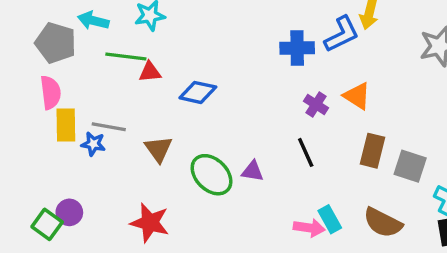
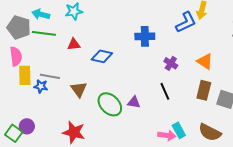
blue cross: (297, 48) -> (145, 36), moved
green line: (126, 57) -> (44, 33), moved
orange triangle: (357, 96) -> (205, 61), moved

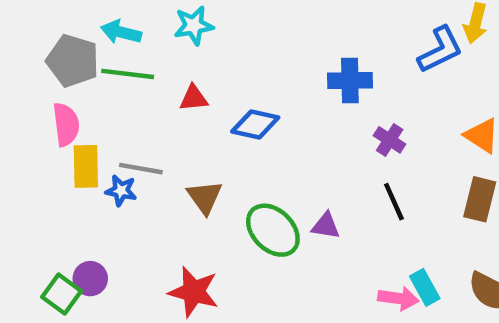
purple cross: (171, 63) -> (390, 140), moved

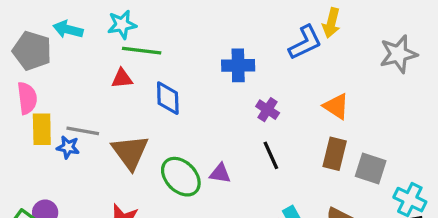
green line: (128, 74) -> (142, 51), moved
blue diamond: (255, 125) -> (168, 98), turned 76
brown triangle: (205, 197) -> (130, 152), size x1.4

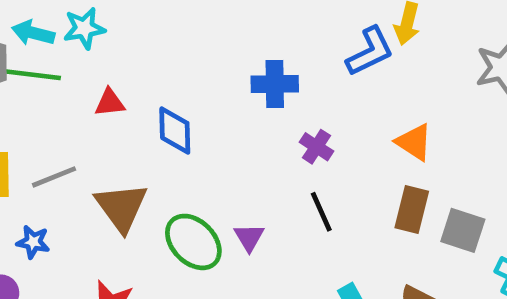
cyan star: (122, 25) -> (84, 28), moved
green line: (142, 51) -> (33, 75), moved
gray line: (83, 131) -> (54, 177), turned -32
blue star: (68, 147) -> (33, 242), moved
purple triangle: (220, 173) -> (249, 237), turned 50

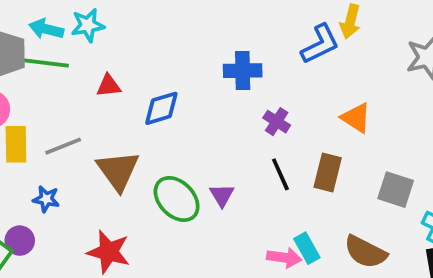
blue diamond: (175, 130) -> (161, 108), turned 75
brown rectangle: (412, 209) -> (328, 173), moved

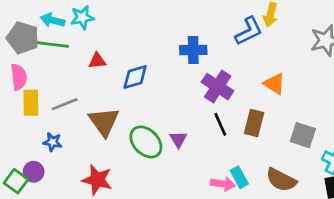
purple cross: (277, 122) -> (218, 87), size x1.6

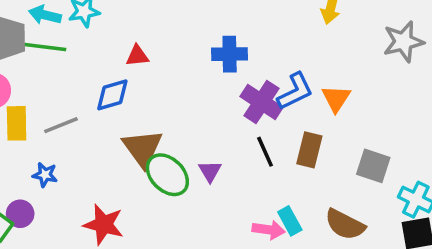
blue L-shape: (249, 31) -> (295, 91), moved
red triangle: (97, 61) -> (137, 56), moved
blue diamond: (135, 77) -> (112, 95), moved
orange triangle: (274, 84) -> (336, 98), turned 30
brown triangle: (104, 122) -> (143, 148), moved

